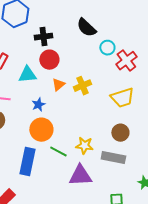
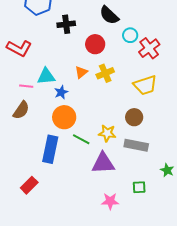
red circle: (49, 60) -> (95, 44), moved
cyan triangle: (27, 75) -> (46, 76), moved
brown circle: (120, 133) -> (134, 117), moved

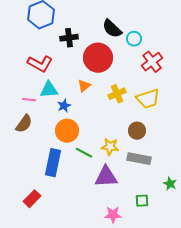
cyan circle: (130, 35) -> (134, 39), moved
red circle: (95, 44) -> (98, 58), size x1.5
red L-shape: (19, 48) -> (40, 64), moved
yellow cross: (105, 73) -> (117, 94), moved

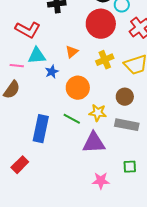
red circle: (98, 58) -> (101, 24), moved
orange circle: (67, 131) -> (78, 88), moved

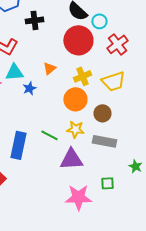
orange circle: (78, 88) -> (75, 99), moved
pink star: (101, 181) -> (78, 197), size x1.5

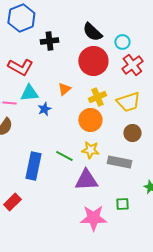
cyan circle: (99, 21) -> (122, 42), moved
brown circle: (102, 113) -> (132, 133), moved

